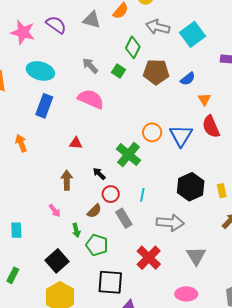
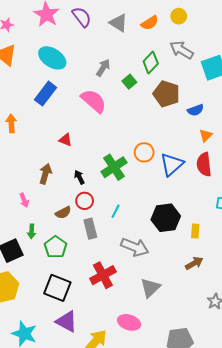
gray arrow: (90, 66) -> (103, 68), turned 60
green arrow: (76, 230) -> (32, 231), moved

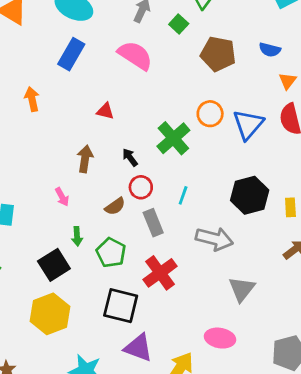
brown pentagon: (166, 94) -> (218, 54), moved
blue semicircle: (196, 110) -> (270, 50), turned 42
red cross: (103, 275) -> (160, 273), moved

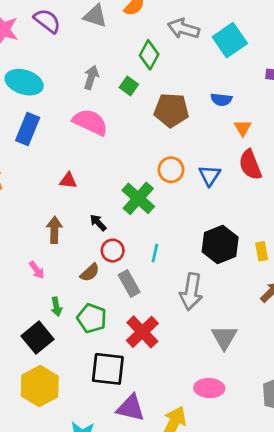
blue triangle: (248, 125) -> (210, 175), size x0.7
gray arrow: (214, 239) -> (191, 292), turned 93

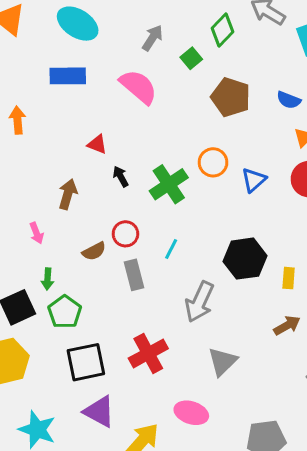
blue rectangle: (28, 129) -> (68, 76), turned 52
black arrow: (98, 223) -> (121, 176), moved
green pentagon: (92, 318) -> (65, 312), moved
red cross: (142, 332) -> (148, 353), moved
black square: (108, 369) -> (86, 362), turned -33

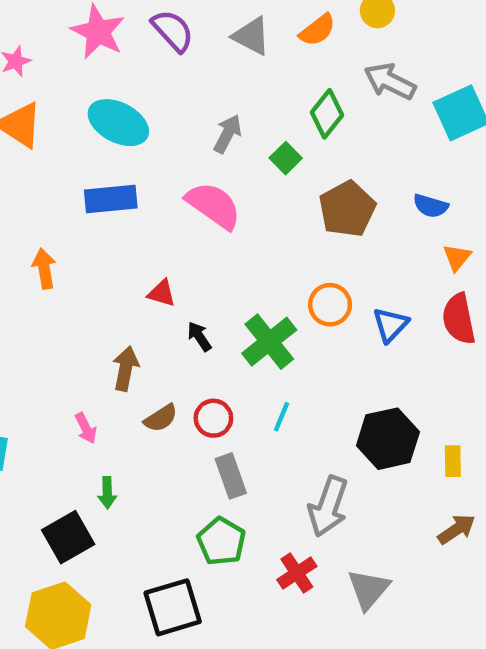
brown pentagon: (231, 97) -> (347, 209), turned 30
cyan line: (171, 249) -> (281, 417), moved
brown semicircle: (94, 251) -> (161, 418), moved
green pentagon: (65, 312) -> (221, 541), moved
red cross: (148, 353) -> (297, 573), moved, size x0.7

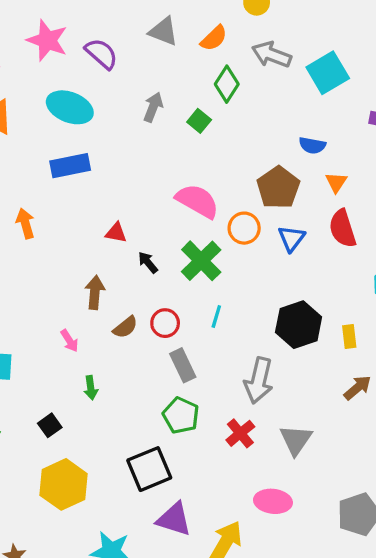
orange semicircle: (317, 30) -> (214, 38), moved
purple semicircle: (173, 31) -> (101, 54), moved
pink semicircle: (214, 206) -> (197, 201), moved
brown pentagon: (347, 209) -> (278, 188), moved
black square: (68, 537) -> (50, 425), moved, size x0.6

